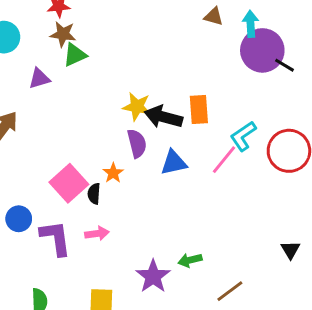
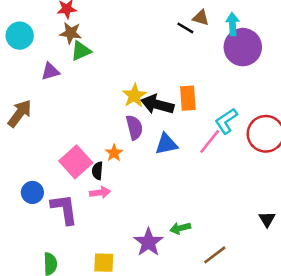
black line: (284, 65) -> (185, 28), moved
yellow star: (137, 107) -> (134, 96), turned 30
pink arrow: (97, 234) -> (100, 192), moved

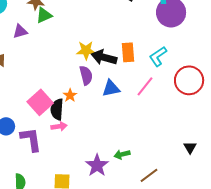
yellow star: (134, 96) -> (86, 50), turned 30
cyan L-shape: (226, 121) -> (158, 56), moved
black semicircle: (97, 171) -> (57, 109), size x1.5

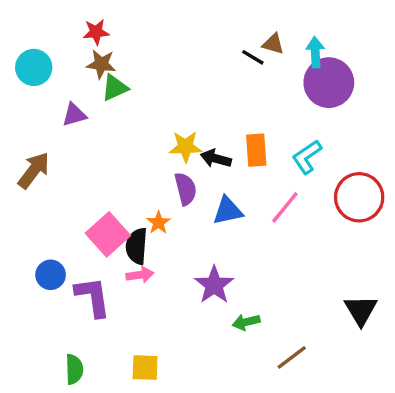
black arrow: (104, 57) -> (216, 158), size x0.7
black triangle: (190, 147) -> (361, 310), size x1.5
purple star: (97, 165) -> (214, 285), moved

